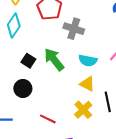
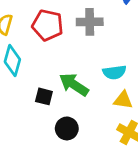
gray cross: (74, 29) -> (90, 22), moved
black circle: (23, 88) -> (67, 128), moved

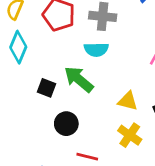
cyan semicircle: (114, 72) -> (96, 50), moved

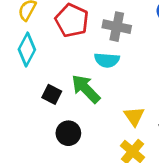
yellow triangle: (128, 101) -> (134, 116), turned 35

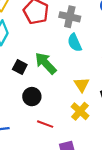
cyan semicircle: (107, 60) -> (75, 43), moved, turned 60

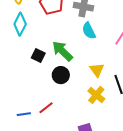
black circle: (32, 97) -> (61, 75), moved
red line: (45, 124) -> (46, 108), moved, turned -56

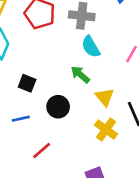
green arrow: (62, 51) -> (80, 75), moved, size x0.7
blue line: (24, 114) -> (21, 119), moved

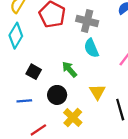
green arrow: (80, 75) -> (69, 69), moved
yellow cross: (106, 130) -> (73, 117), moved

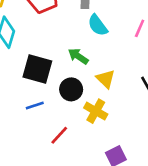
black square: (34, 72) -> (37, 69), size x1.6
yellow triangle: (97, 92) -> (106, 79), moved

